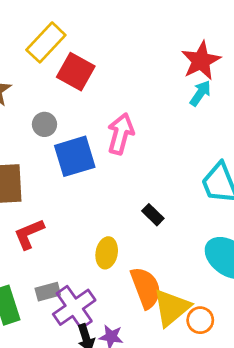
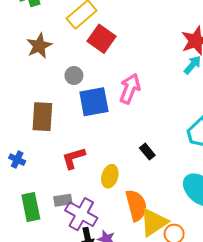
red L-shape: (29, 234) -> (73, 158), moved
purple cross: (74, 307) -> (81, 214), turned -32

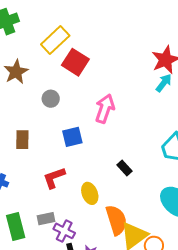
blue square: (94, 102) -> (72, 137), moved, size x0.7
brown rectangle: (42, 117) -> (22, 140), size x0.7
yellow ellipse: (110, 176) -> (90, 193), turned -35
purple cross: (81, 214) -> (64, 231), size x0.7

